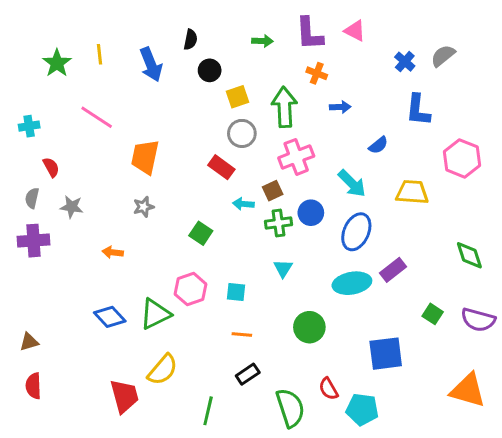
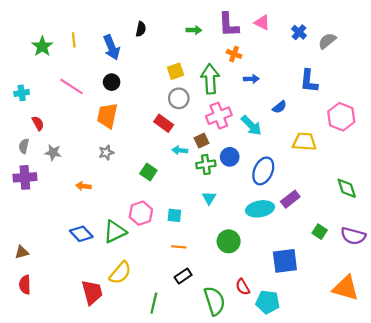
blue cross: (405, 62) -> (299, 32), moved
black circle: (210, 70) -> (112, 82), moved
cyan arrow: (352, 183) -> (251, 125), moved

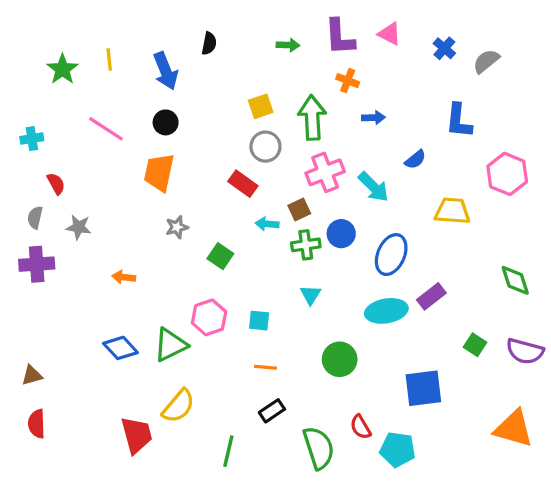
gray star: (106, 153) -> (177, 227), moved

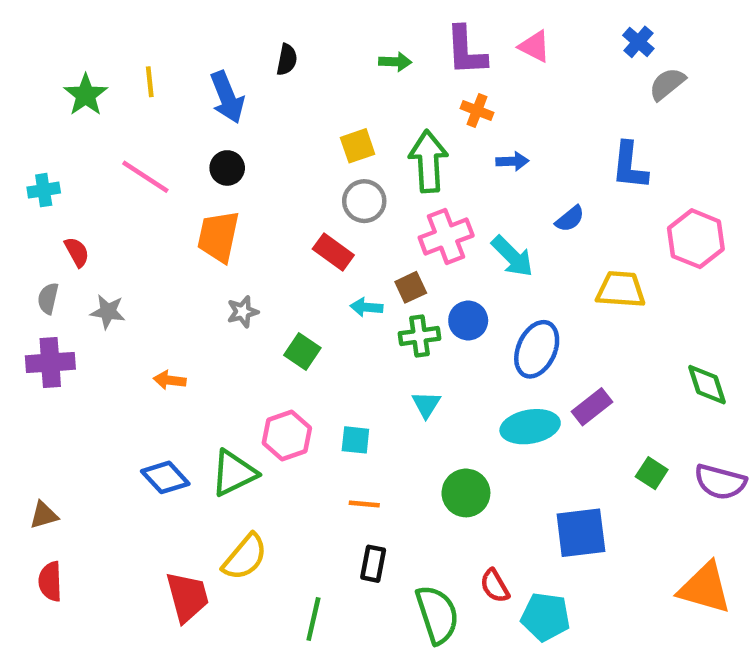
blue cross: (444, 48) -> (638, 42), moved
black rectangle: (272, 411) -> (373, 564), turned -45

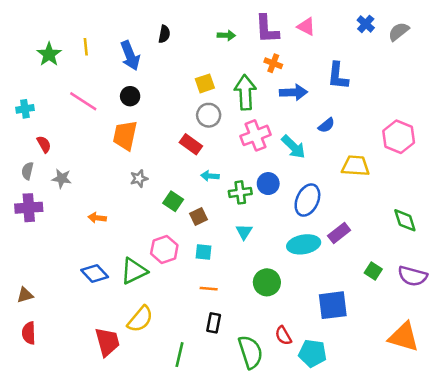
gray semicircle: (667, 84) -> (399, 32), moved
blue arrow: (512, 161) -> (293, 92), size x1.5
blue L-shape: (630, 166) -> (338, 76), moved
brown square: (411, 287) -> (198, 217), moved

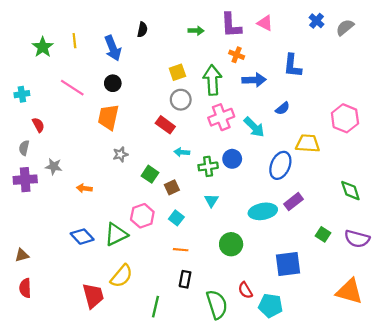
gray star: (62, 178) -> (54, 166), moved
blue ellipse: (307, 200) -> (280, 165), moved
cyan square: (204, 252) -> (176, 218), turned 32

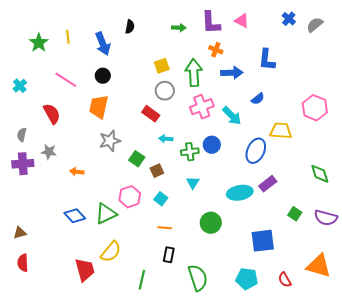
cyan cross: (22, 94) -> (20, 86), turned -32
red semicircle: (38, 125) -> (52, 114), moved, size x1.5
gray star: (120, 154) -> (110, 141), size x1.5
red semicircle: (245, 290) -> (285, 280), moved

